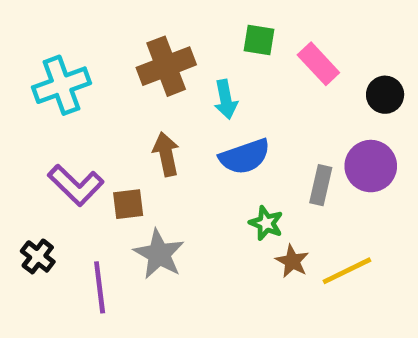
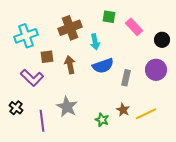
gray rectangle: (321, 185) -> (126, 78), moved
brown square: (128, 204) -> (47, 57), moved
green star: (266, 223) -> (102, 120), moved

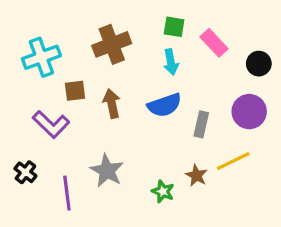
cyan arrow: (95, 42) -> (171, 62), moved
yellow line: (146, 114) -> (233, 161), moved

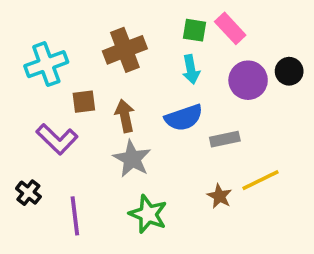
pink rectangle: (214, 43) -> (230, 28), moved
purple circle: (249, 112) -> (248, 80), moved
gray rectangle: (201, 124) -> (225, 139), turned 65
gray star: (107, 171) -> (132, 159), moved
green star: (163, 191) -> (148, 214), moved, size x1.5

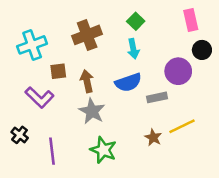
pink rectangle: (230, 28) -> (191, 20), moved, turned 30
green square: (194, 30) -> (136, 21), turned 35
purple circle: (248, 80) -> (178, 71), moved

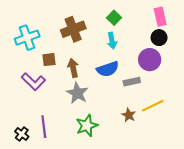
black circle: (202, 50) -> (159, 38), moved
black cross: (20, 135) -> (22, 134), moved
green star: (103, 150) -> (87, 126), turned 30

